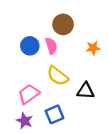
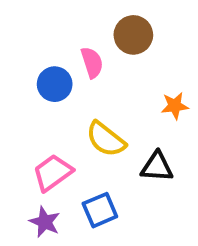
brown circle: (63, 24) -> (133, 35), moved
pink semicircle: (51, 46) -> (92, 62), moved
orange star: (93, 48) -> (175, 106), moved

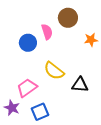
orange star: (175, 106) -> (91, 40), moved
blue square: (100, 210) -> (40, 112), moved
purple star: (45, 222) -> (12, 108), moved

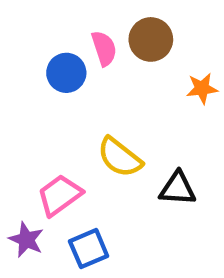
pink semicircle: (47, 32) -> (104, 48), moved
blue circle: (28, 43) -> (66, 73), moved

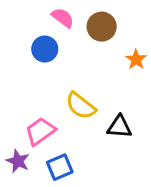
pink semicircle: (104, 48) -> (63, 18), moved, turned -35
orange star: (202, 88) -> (136, 59), turned -30

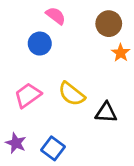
brown circle: (102, 27) -> (109, 24), moved
pink trapezoid: (40, 131) -> (28, 95), moved
blue square: (60, 167) -> (53, 148), turned -30

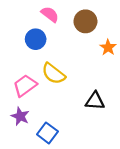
brown circle: (109, 24) -> (85, 21), moved
yellow semicircle: (72, 94) -> (53, 74), moved
purple star: (16, 143) -> (20, 116), moved

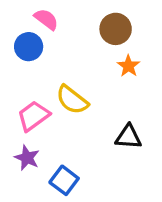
pink semicircle: (50, 14) -> (46, 19), moved
blue circle: (36, 39) -> (29, 47), moved
orange star: (108, 47) -> (128, 66), moved

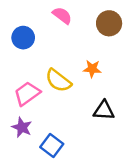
pink semicircle: (46, 19) -> (62, 15), moved
brown circle: (116, 29) -> (109, 23), moved
orange star: (128, 66) -> (92, 69), moved, turned -30

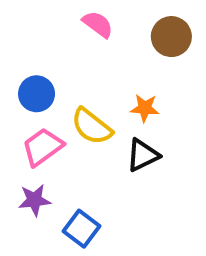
blue circle: (23, 38) -> (37, 94), moved
black triangle: (104, 110) -> (143, 155), moved, turned -30
purple star: (22, 127) -> (34, 200), turned -30

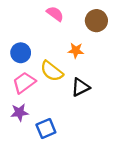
orange star: (145, 108) -> (76, 50), moved
blue square: (81, 229) -> (46, 129), turned 30

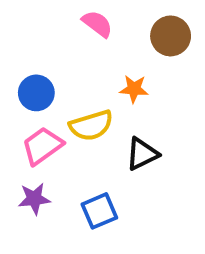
yellow semicircle: (52, 71) -> (91, 125), turned -55
blue square: (46, 129) -> (99, 211), moved

